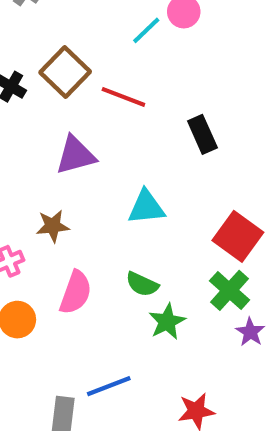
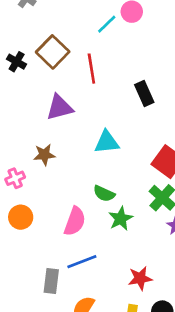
red line: (123, 97) -> (91, 69), turned 60
pink semicircle: (76, 293) -> (75, 221), moved

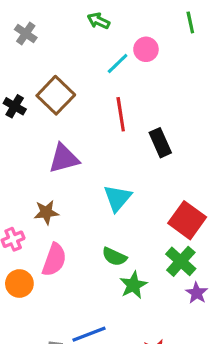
red line: (91, 69) -> (121, 114), moved
cyan triangle: (107, 142) -> (118, 198), turned -44
pink semicircle: (75, 221) -> (54, 260), moved

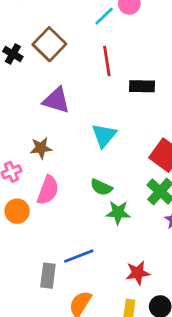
black rectangle: (160, 143) -> (142, 86), turned -65
purple triangle: (64, 159) -> (56, 100), turned 32
green star: (133, 285) -> (118, 213), turned 30

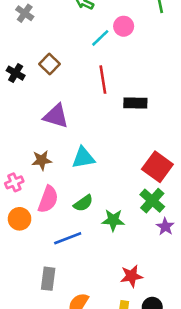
brown square: (49, 44) -> (49, 64), size x0.7
cyan triangle: (104, 135) -> (83, 158), moved, turned 40
green semicircle: (101, 187) -> (83, 203), moved, turned -60
blue line: (79, 256) -> (68, 238), moved

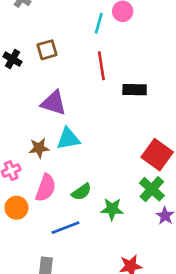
cyan line: (100, 38) -> (99, 23), turned -30
brown square: (49, 64) -> (47, 50), turned 30
cyan triangle: (83, 158) -> (68, 139), moved

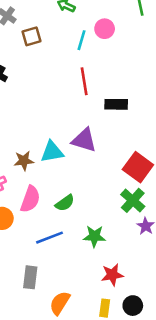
brown square: (47, 50) -> (32, 36), moved
purple triangle: (54, 103) -> (84, 140), moved
green star: (112, 209) -> (94, 236), moved

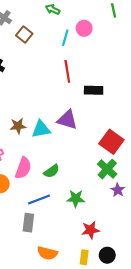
brown square: (32, 36) -> (24, 35), turned -35
brown star: (24, 161) -> (18, 126), moved
gray rectangle: (30, 277) -> (28, 223), moved
orange semicircle: (60, 303) -> (47, 253), turned -108

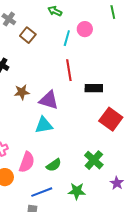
purple triangle: (67, 120) -> (49, 100), moved
brown star: (18, 126) -> (22, 92), moved
red square: (111, 142) -> (111, 119), moved
green cross: (107, 169) -> (94, 160), moved

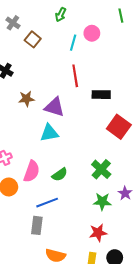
green arrow: (55, 11) -> (61, 15), turned -88
green star: (77, 191) -> (102, 202), moved

